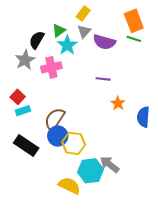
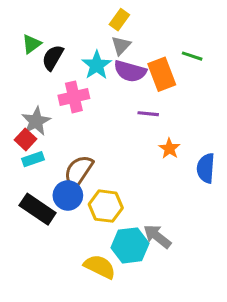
orange rectangle: (134, 21) -> (162, 74), moved
green triangle: (59, 30) -> (32, 44), moved
purple semicircle: (104, 42) -> (130, 71), moved
gray star: (25, 60) -> (36, 121), moved
blue circle: (58, 136) -> (68, 195), moved

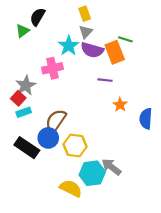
yellow rectangle: (119, 20) -> (85, 14), turned -56
green line: (192, 56) -> (125, 39), moved
black semicircle: (53, 58) -> (38, 17), moved

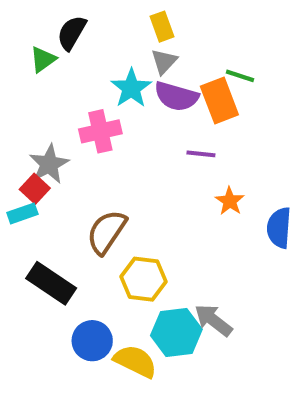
cyan rectangle: (24, 112) -> (22, 213), moved
blue circle: (48, 138) -> (92, 341), moved

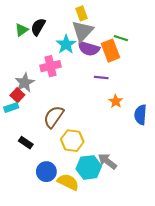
black semicircle: (72, 33) -> (38, 27), moved
gray triangle: (164, 61) -> (83, 31), size x1.6
black rectangle: (51, 283) -> (26, 143), size x0.6

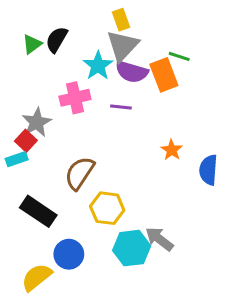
purple line: (101, 77) -> (121, 107), moved
black rectangle: (26, 143) -> (38, 211), size x1.6
yellow semicircle: (68, 182) -> (37, 277), moved, turned -65

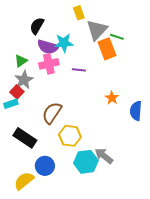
green triangle: (32, 44) -> (21, 61), moved
gray triangle: (122, 46) -> (97, 30), moved
cyan star: (98, 66) -> (64, 43), turned 30
purple semicircle: (132, 72) -> (48, 47), moved

